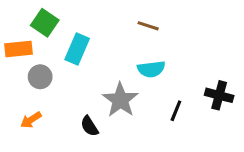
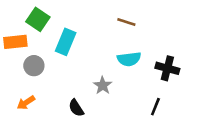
black cross: (219, 95) -> (167, 68), moved
gray star: (120, 100) -> (103, 85), size x0.6
black line: (176, 111) -> (155, 107), moved

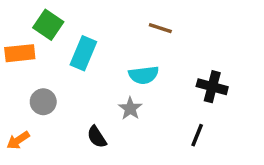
cyan semicircle: (129, 59) -> (144, 75), moved
gray circle: (34, 66) -> (43, 102), moved
orange arrow: (26, 103) -> (18, 140), moved

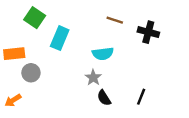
orange rectangle: (20, 53) -> (14, 54), moved
black cross: (212, 87) -> (148, 32), moved
black semicircle: (97, 137) -> (104, 98), moved

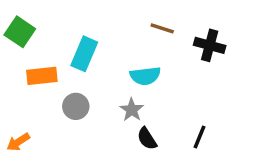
green square: (35, 18) -> (20, 32), moved
orange rectangle: (14, 54) -> (42, 76), moved
gray circle: (31, 73) -> (76, 106), moved

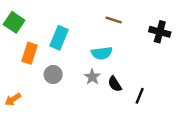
black cross: (210, 45) -> (160, 32), moved
orange rectangle: (42, 76) -> (29, 53), turned -66
black semicircle: (147, 139) -> (115, 84), moved

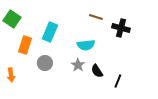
black cross: (160, 32) -> (121, 28), moved
orange arrow: (13, 99) -> (11, 75), moved, turned -64

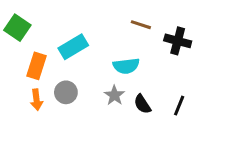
cyan rectangle: (50, 32) -> (73, 47), turned 36
orange arrow: (11, 75) -> (37, 100), moved
black line: (118, 81) -> (179, 106), moved

